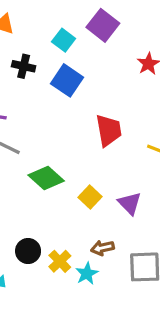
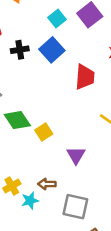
black cross: (24, 66) -> (20, 50), moved, turned -36
red trapezoid: (109, 130) -> (85, 77), moved
yellow square: (90, 197) -> (44, 132), moved

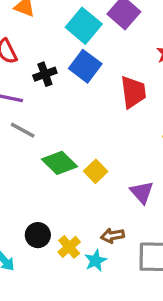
cyan square: (57, 19) -> (84, 26), size x1.5

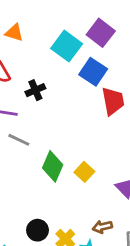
blue square: (85, 66) -> (93, 72), moved
green diamond: (60, 163) -> (53, 166), turned 72

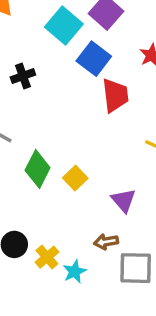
brown arrow: (102, 227) -> (106, 242), moved

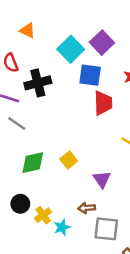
blue square: (94, 59) -> (90, 75), turned -35
black cross: (23, 76) -> (38, 83), size x1.5
green diamond: (38, 169) -> (33, 163), moved, turned 45

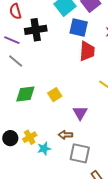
black circle: (20, 204) -> (10, 138), moved

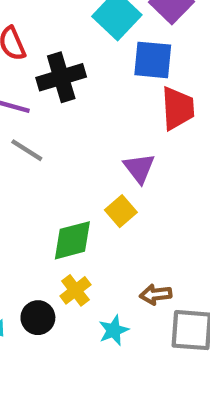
green diamond: (25, 94) -> (72, 240), moved
purple triangle: (80, 113) -> (139, 168), moved
yellow cross: (30, 137) -> (75, 290), moved

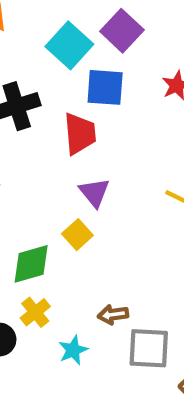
red trapezoid: (178, 108) -> (80, 134), moved

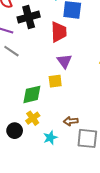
yellow square: (77, 235) -> (55, 81), turned 32

